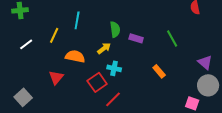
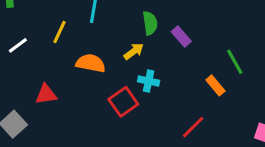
purple rectangle: (136, 38) -> (181, 36), turned 32
green line: (172, 38) -> (235, 62), moved
red triangle: (56, 77) -> (46, 94), moved, turned 42
red line: (113, 99) -> (193, 127), moved

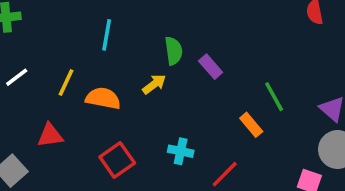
yellow line: (59, 32) -> (66, 82), moved
cyan cross: (149, 81) -> (181, 151), moved
red square: (123, 102) -> (117, 160), moved

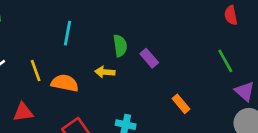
yellow line: (66, 82) -> (36, 71), turned -45
yellow arrow: (154, 84) -> (105, 72), turned -138
green line: (274, 97) -> (225, 61), moved

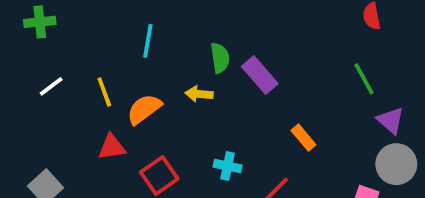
purple rectangle: (149, 58) -> (260, 75), size x1.4
orange semicircle: (65, 83) -> (144, 109), turned -48
red triangle: (23, 112) -> (112, 147), moved

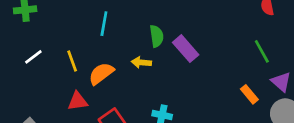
orange rectangle: (303, 138) -> (249, 94), moved

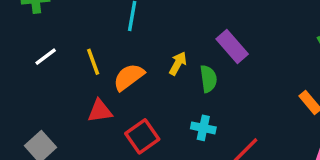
green semicircle: (157, 36) -> (208, 79), moved
yellow arrow: (141, 62) -> (178, 63), turned 114

